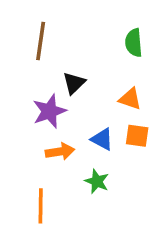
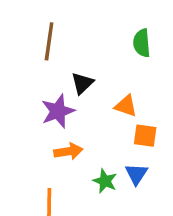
orange triangle: (130, 99) -> (126, 106), moved
blue triangle: (102, 139) -> (136, 174), moved, turned 35

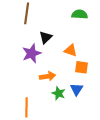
green semicircle: (142, 43) -> (80, 14), turned 98
orange arrow: (68, 151) -> (48, 76), moved

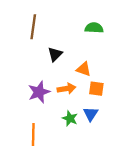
purple star: (32, 53) -> (39, 92), moved
orange arrow: (48, 76) -> (67, 89), moved

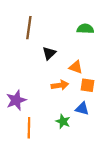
purple star: (39, 92) -> (16, 100), moved
blue triangle: (91, 114) -> (82, 109), turned -48
green star: (70, 118) -> (63, 121), moved

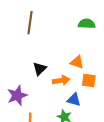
black triangle: (49, 53) -> (40, 69), moved
blue triangle: (82, 109) -> (74, 100), moved

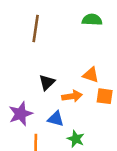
green semicircle: (87, 24) -> (92, 20), moved
blue triangle: (74, 100) -> (56, 119), moved

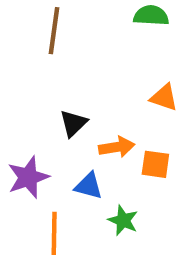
orange triangle: (91, 75) -> (164, 97), moved
orange square: (105, 96) -> (155, 164), moved

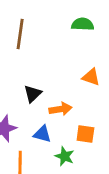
orange square: (155, 164) -> (85, 134), moved

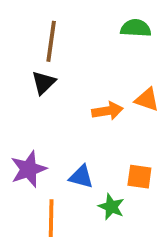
black triangle: (33, 94) -> (44, 83), moved
orange arrow: (60, 109) -> (108, 111), moved

